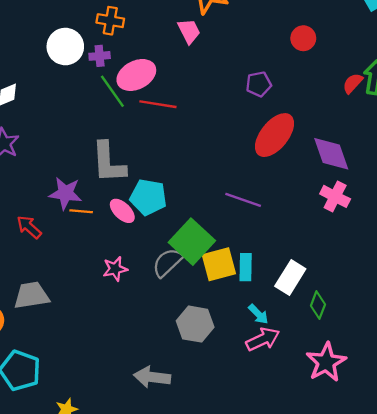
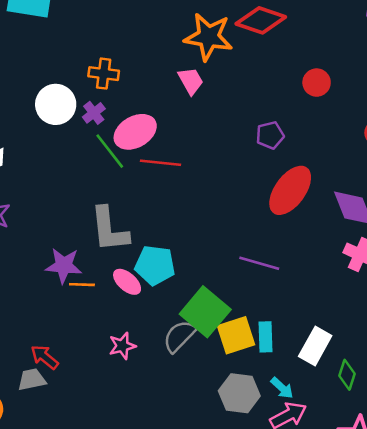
purple cross: (100, 56) -> (94, 113), turned -30
red arrow: (29, 227) -> (45, 357), moved
gray trapezoid: (31, 295) -> (32, 380), size x0.7
gray hexagon: (195, 324) -> (239, 393), moved

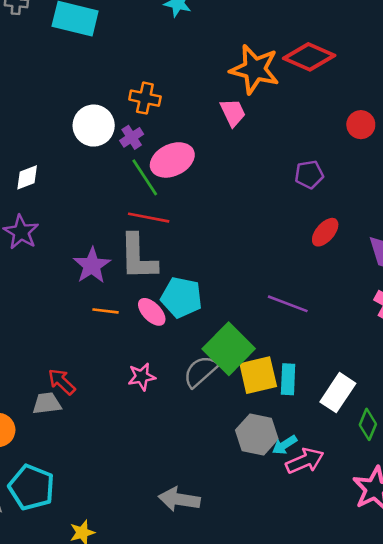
red line: (161, 163) -> (149, 218), moved
red ellipse: (290, 190) -> (325, 232), size x0.6
purple star: (64, 266) -> (92, 265), moved, turned 30
cyan arrow: (282, 388) -> (284, 445), moved, turned 100

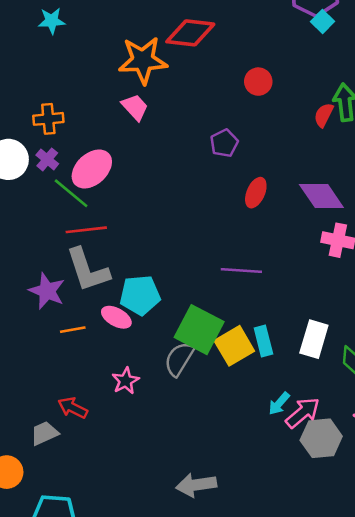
red arrow: (62, 382) -> (73, 408), moved
gray hexagon: (257, 435) -> (321, 438), moved

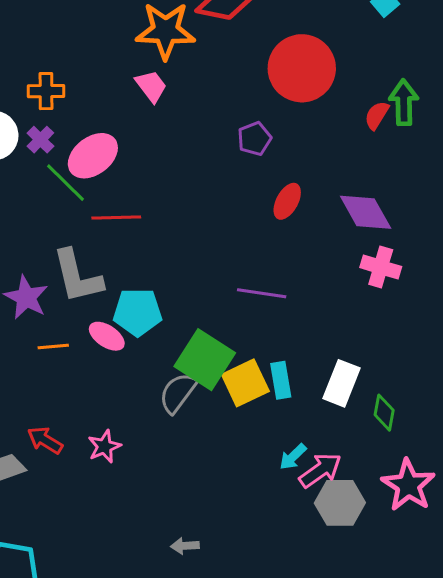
red circle: (258, 82) -> (302, 68), size x2.0
red line: (86, 230) -> (116, 218), moved
pink star: (126, 381) -> (104, 446), moved
gray arrow: (196, 485) -> (185, 546), size x0.6

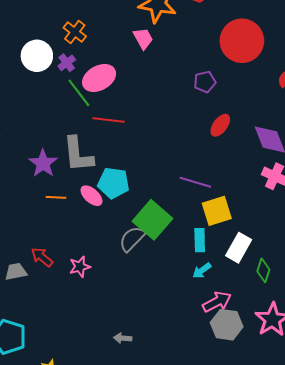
orange cross: (46, 91) -> (75, 32), turned 30
yellow square: (245, 383) -> (217, 211), moved
cyan arrow: (293, 457) -> (202, 271), moved

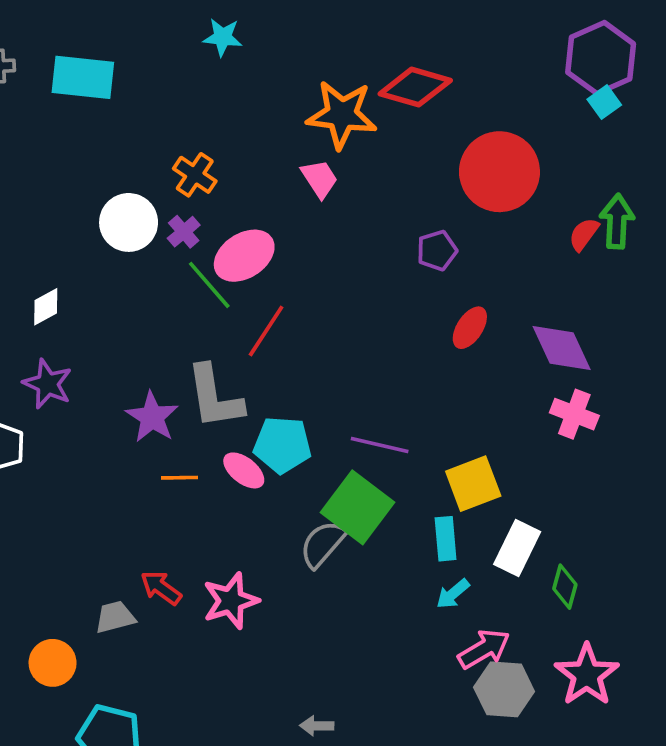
red line: (108, 120) -> (266, 331), turned -60
purple line: (195, 182) -> (380, 445), moved
pink star: (80, 267) -> (231, 601), size x1.4

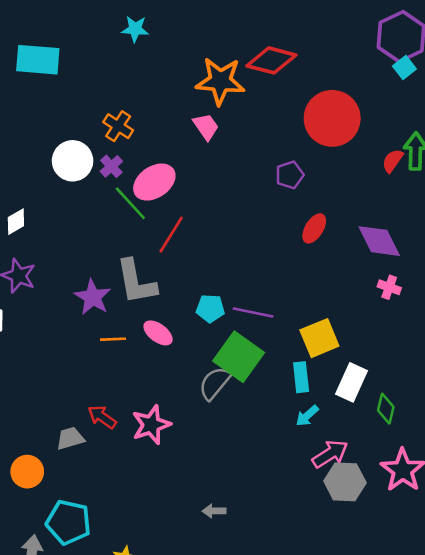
pink cross: (574, 414) -> (389, 287), size x0.7
cyan pentagon: (282, 445) -> (210, 308), moved, size x0.7

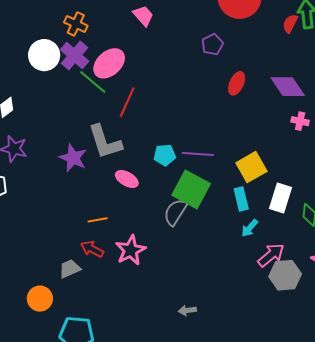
purple cross: (111, 166) -> (75, 56), size x1.6
orange line: (113, 339) -> (98, 220), moved

